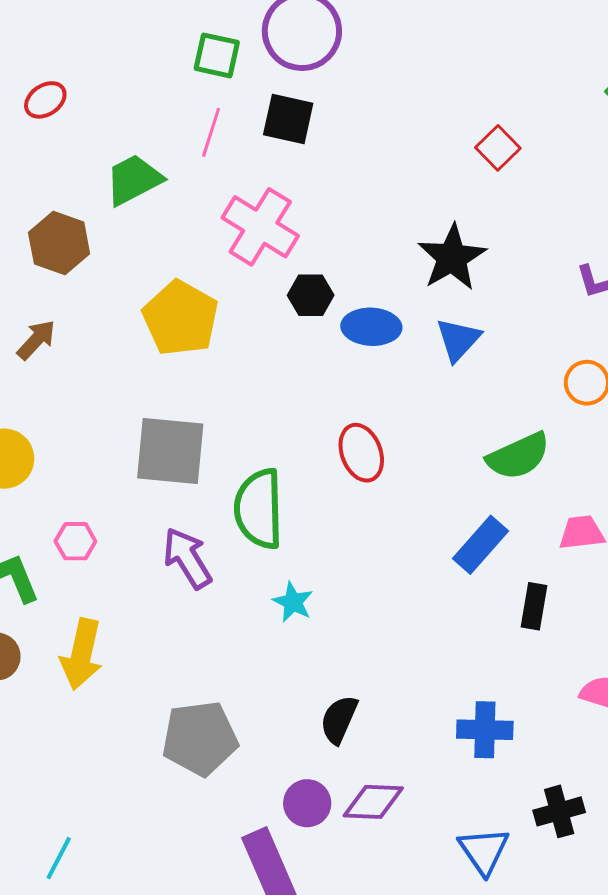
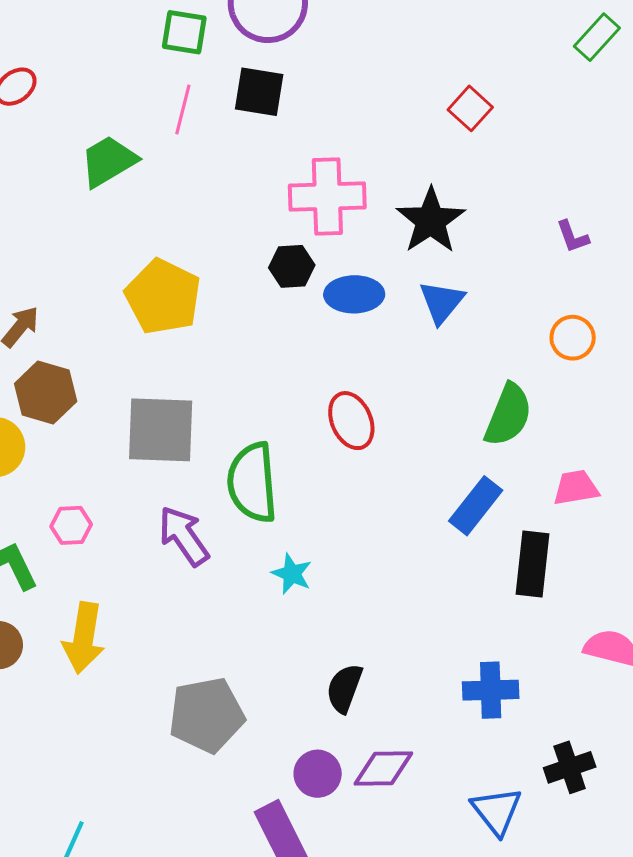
pink cross: (260, 227) -> (327, 197), moved, turned -30
brown hexagon: (59, 243) -> (46, 393), moved
green semicircle: (518, 456) -> (508, 415), turned -40
black rectangle: (534, 606) -> (533, 564), size x1.4

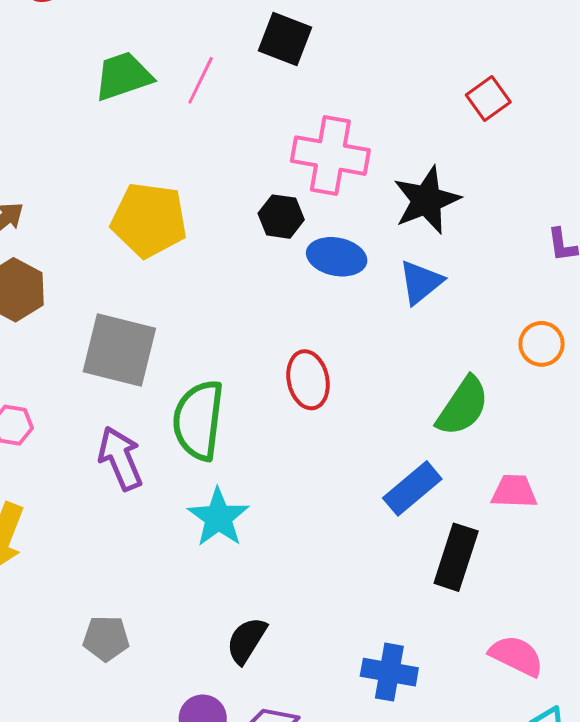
pink line: (183, 109) -> (201, 80), moved
yellow pentagon: (163, 297) -> (149, 220), turned -30
cyan star: (292, 574) -> (218, 517), size x1.5
gray pentagon: (207, 715) -> (106, 638), size x0.6

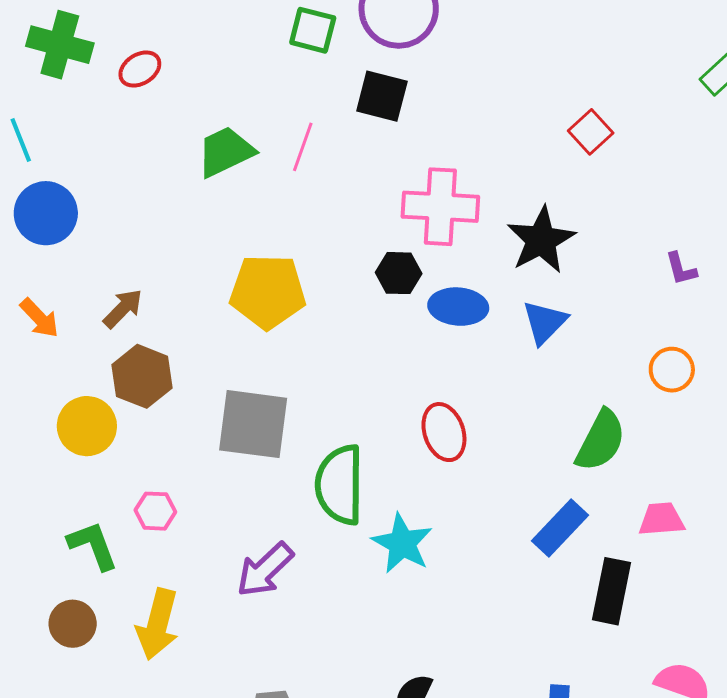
purple arrow: (120, 458) -> (265, 570), moved, turned -104
cyan star: (218, 517) -> (402, 543), moved

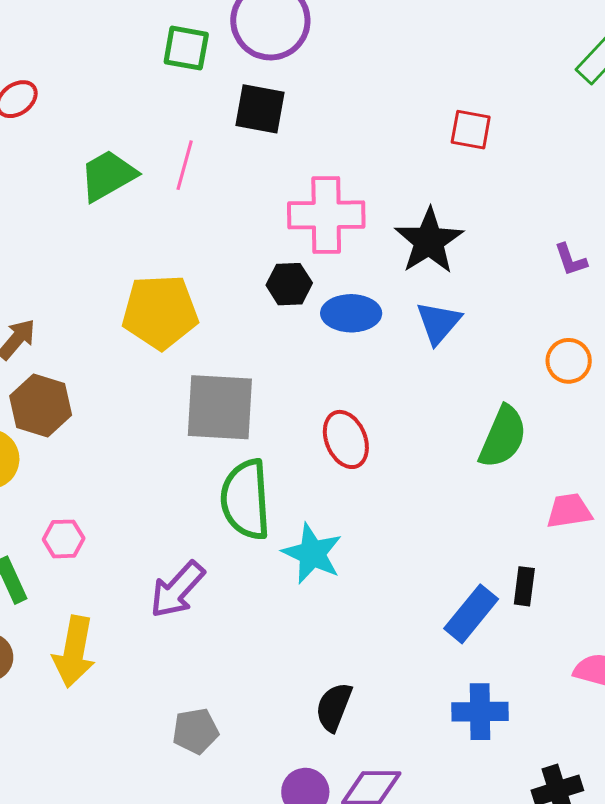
red square: (591, 132) -> (471, 130), turned -33
gray square: (253, 424) -> (220, 407), moved
blue rectangle: (560, 528) -> (471, 614), moved
black rectangle: (611, 591) -> (524, 586), size x0.6

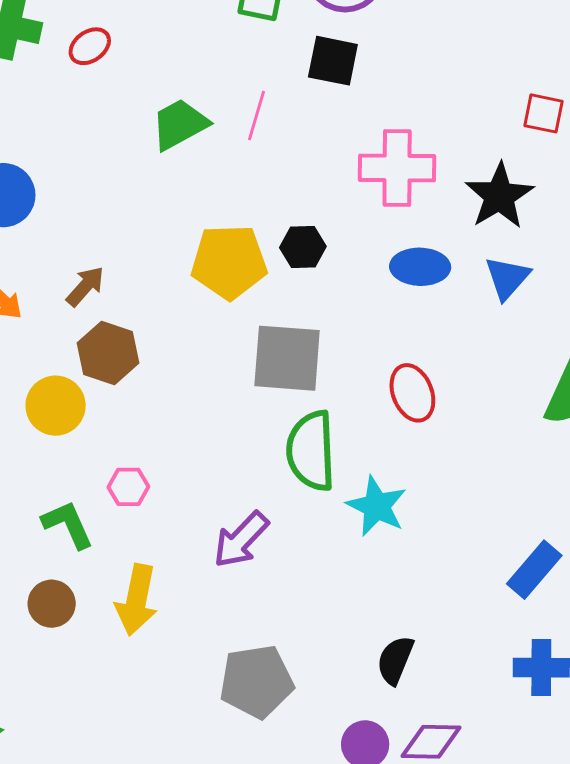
red square: (471, 130) -> (544, 113), moved
black hexagon: (289, 284) -> (303, 247), moved
gray pentagon: (195, 731) -> (256, 682), size x1.6

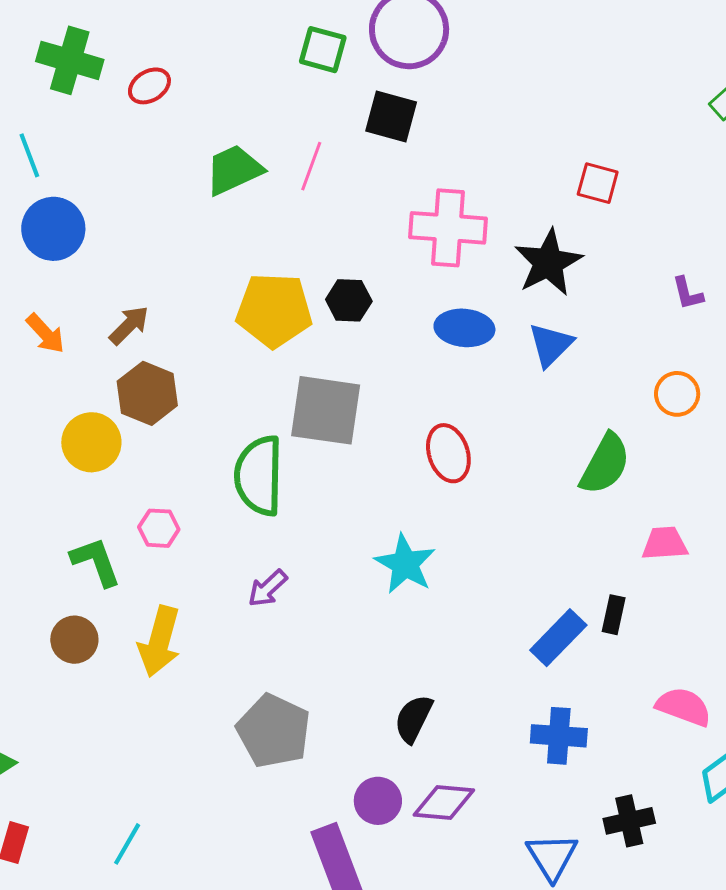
green semicircle: (311, 451) -> (259, 476), moved
purple arrow: (241, 540) -> (268, 588), size x0.7
gray pentagon: (256, 682) -> (274, 731), turned 30

